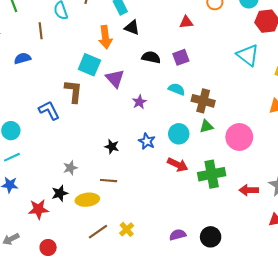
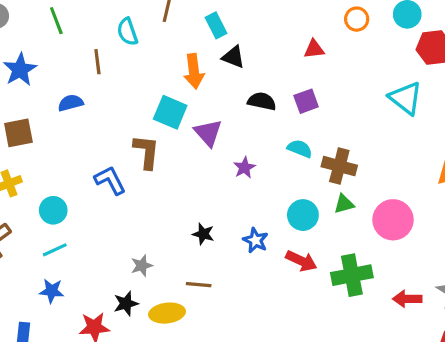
blue star: (147, 141) -> (256, 240), moved

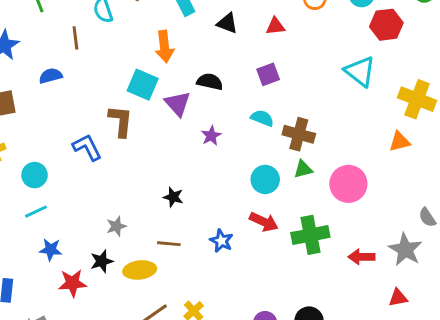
black triangle: (233, 57) -> (227, 23), moved
black semicircle: (262, 101) -> (210, 82), moved
blue star: (256, 240) -> (221, 241), moved
blue star: (52, 291) -> (51, 250), moved

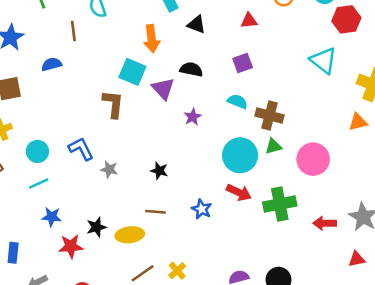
black triangle: (227, 23) -> (196, 25), moved
blue L-shape: (87, 147) -> (81, 149), moved
cyan circle: (265, 179) -> (240, 155), size x1.4
gray star: (116, 226) -> (109, 169), moved, turned 30

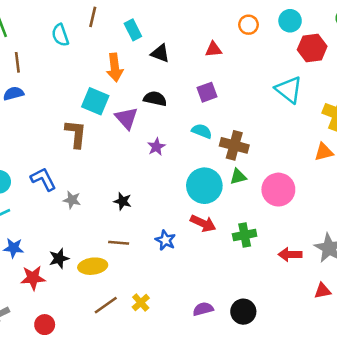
brown line: (73, 31) -> (17, 62), moved
green cross: (280, 204) -> (245, 235), size x0.7

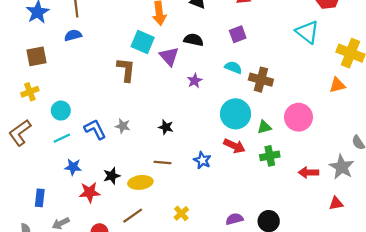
green triangle: (238, 177) -> (264, 127), moved
blue L-shape: (43, 179) -> (95, 129), moved
brown line: (106, 305) -> (133, 216), moved

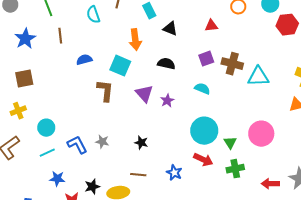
cyan triangle: (307, 32) -> (258, 77), moved, turned -40
blue semicircle: (73, 35) -> (84, 60), moved
purple triangle: (169, 56) -> (144, 94), moved
brown cross: (261, 80) -> (232, 64), moved
green triangle: (264, 127) -> (230, 143), turned -48

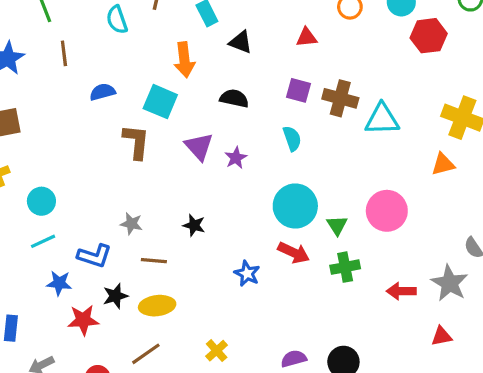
purple square: (206, 59) -> (298, 90), turned 35
cyan semicircle: (202, 89) -> (292, 139), turned 49
blue L-shape: (77, 145) -> (94, 256), moved, turned 135
brown line: (138, 175) -> (154, 261), moved

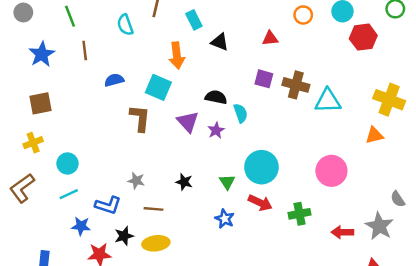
black semicircle: (234, 98) -> (216, 97), moved
cyan semicircle: (292, 139) -> (241, 113), moved
green triangle: (337, 225) -> (227, 182), moved

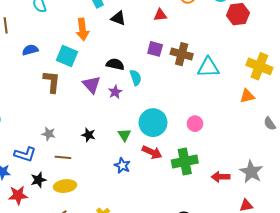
pink circle: (331, 171) -> (195, 124), moved, size x0.6
gray semicircle: (398, 199) -> (270, 124), moved
green cross: (300, 214) -> (185, 161), size x1.4

